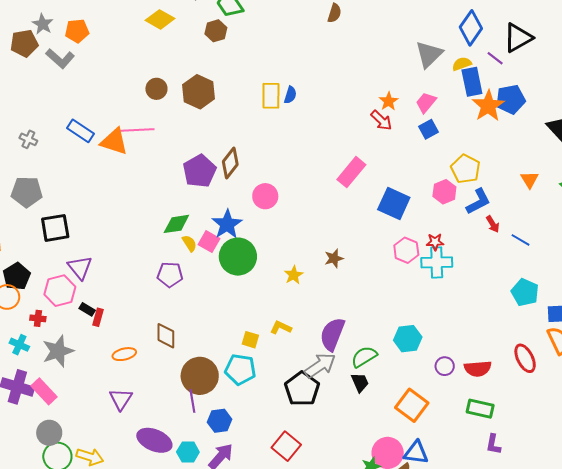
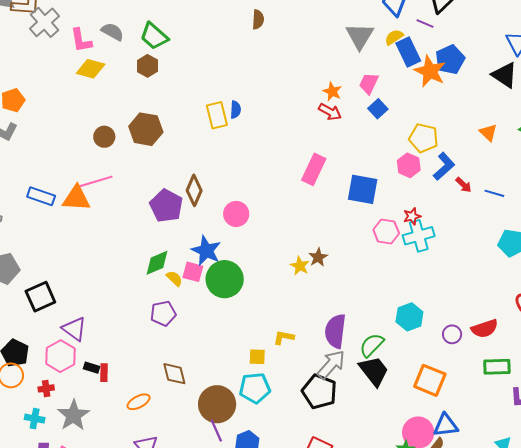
yellow star: (294, 275) -> (300, 266), moved
black trapezoid: (360, 382) -> (374, 371), size x1.6

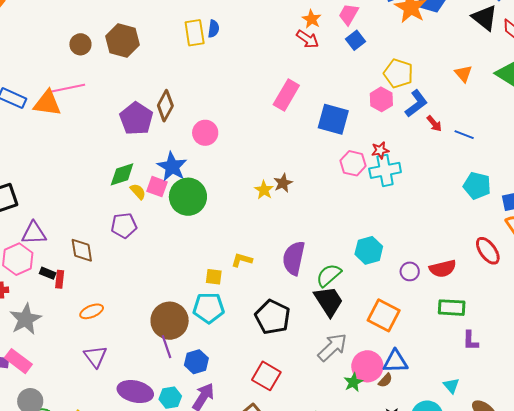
purple triangle: (74, 329) -> (34, 233), turned -44
gray arrow: (331, 365) -> (332, 347), moved
brown diamond: (174, 374) -> (82, 250), moved

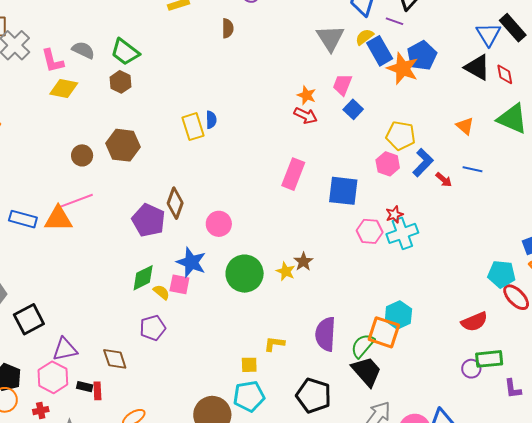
blue line: (464, 135) -> (472, 169), moved
cyan pentagon: (477, 186) -> (501, 274), moved
green circle: (188, 197) -> (245, 274), moved
purple circle: (410, 271) -> (471, 369), moved
orange square: (384, 315) -> (384, 332), moved

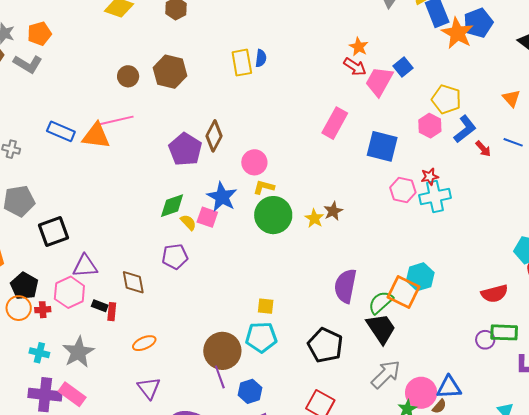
pink trapezoid: (342, 85) -> (379, 81), moved, size x1.4
yellow L-shape: (274, 344) -> (264, 187), moved
red cross: (41, 411) -> (43, 310), moved

